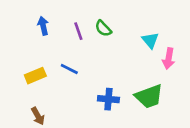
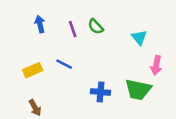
pink arrow: (169, 59) -> (156, 65), moved
green trapezoid: (149, 96) -> (138, 90), turned 32

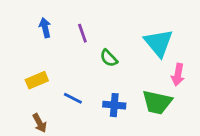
green semicircle: (96, 27) -> (109, 58), moved
cyan triangle: (139, 37) -> (159, 43), size x1.6
blue line: (64, 64) -> (73, 98), moved

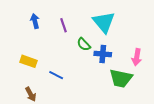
cyan triangle: (159, 43) -> (104, 22), moved
yellow rectangle: (37, 80) -> (29, 61), turned 42
blue cross: (114, 105) -> (103, 54), moved

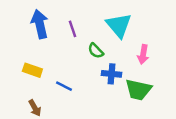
blue arrow: (35, 21) -> (40, 24), size x1.6
blue cross: (103, 54) -> (112, 74), moved
pink arrow: (137, 57) -> (143, 54), moved

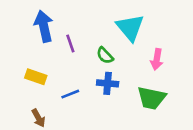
purple line: (73, 29) -> (70, 43), moved
blue cross: (112, 74) -> (108, 83), moved
blue line: (64, 86) -> (70, 94), turned -49

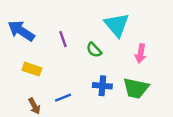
blue arrow: (44, 26) -> (21, 31), moved, turned -44
blue cross: (108, 83) -> (102, 86), moved
blue line: (70, 94) -> (63, 98), moved

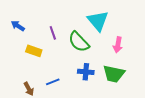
blue arrow: (21, 31) -> (18, 26), size x0.6
green semicircle: (94, 50) -> (79, 42), size x1.6
yellow rectangle: (32, 69) -> (34, 51), moved

